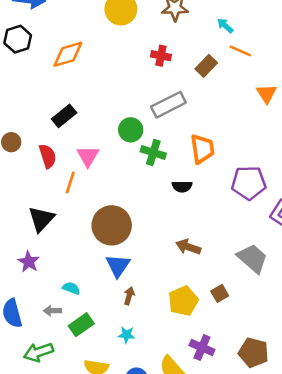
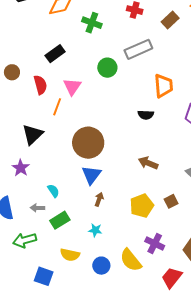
green cross: (153, 153) -> (92, 23), moved
cyan semicircle: (71, 288) -> (53, 191), turned 32

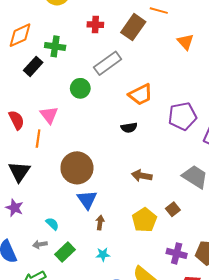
brown rectangle: (170, 20) -> (133, 27), size x1.4
black rectangle: (55, 54) -> (33, 66), moved
orange trapezoid: (163, 86) -> (141, 95), turned 80
purple cross: (155, 243) -> (177, 253), moved

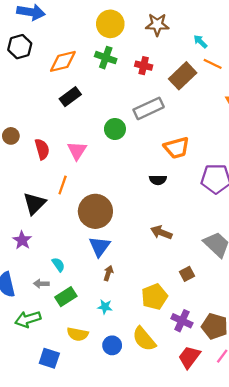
green cross: (55, 46) -> (106, 58), moved
orange line: (38, 139) -> (63, 185), moved
yellow pentagon: (144, 220) -> (154, 297), moved

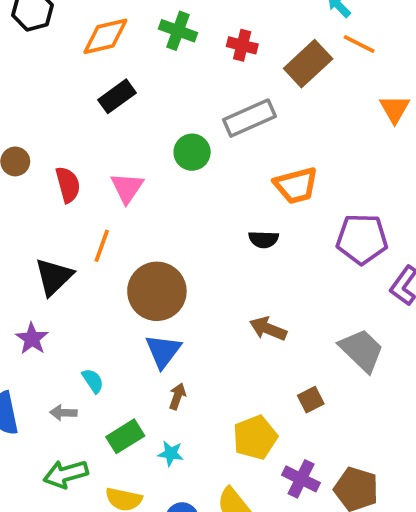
green rectangle: (66, 297) -> (125, 436), moved
green arrow: (28, 319) -> (66, 474), moved

